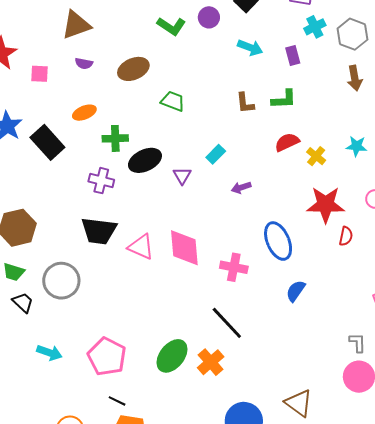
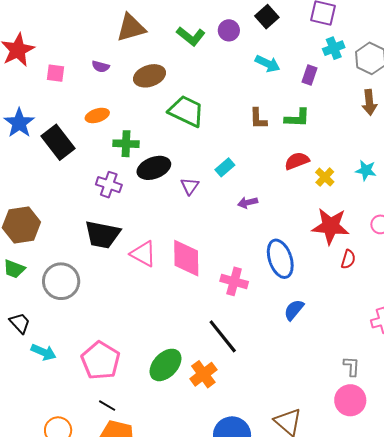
brown triangle: (76, 25) -> (131, 28), moved
purple rectangle: (293, 56) -> (310, 75), turned 30
green trapezoid: (173, 101) -> (186, 111), size x1.5
black trapezoid: (23, 302) -> (20, 323), moved

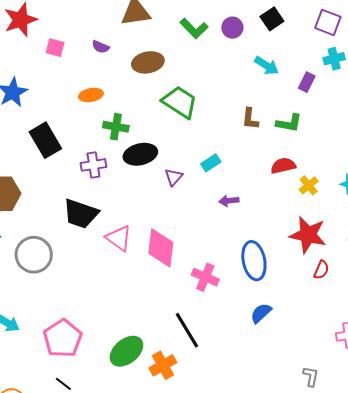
black rectangle: (58, 142) -> (45, 140), moved
purple cross: (109, 185) -> (93, 165), turned -35

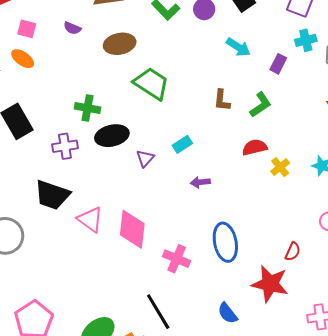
orange ellipse: (91, 95) -> (23, 59), moved, turned 45
green L-shape: (289, 123) -> (261, 105), turned -44
red star: (308, 235) -> (270, 284), moved
blue semicircle: (261, 313) -> (228, 313), moved, turned -85

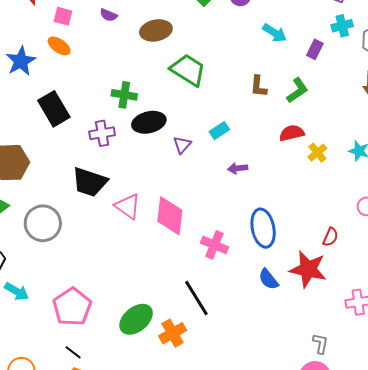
blue semicircle: (228, 313) -> (268, 279), moved

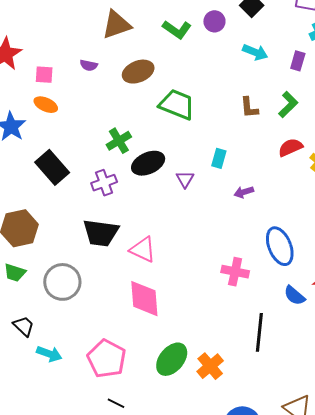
green cross: (124, 95) -> (119, 141), turned -30
cyan rectangle: (219, 131) -> (219, 158), turned -30
pink diamond: (170, 216) -> (144, 299), moved
black line: (196, 298) -> (259, 332), moved, turned 48

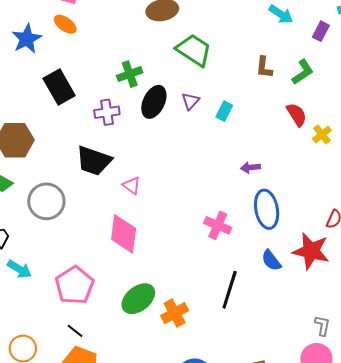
red semicircle: (290, 147) -> (297, 115), turned 70
black ellipse: (148, 163) -> (154, 102), turned -52
purple triangle: (185, 179) -> (190, 101), moved
purple arrow: (244, 192) -> (250, 167), moved
pink triangle: (143, 250) -> (132, 186), size x0.7

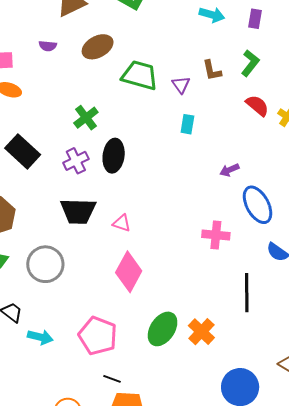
purple triangle: (190, 101) -> (181, 85), moved
black ellipse: (154, 102) -> (114, 156), moved
pink diamond: (124, 234) -> (129, 272), turned 39

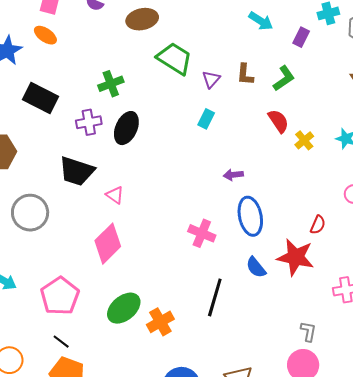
black rectangle: (23, 151) -> (40, 98), turned -32

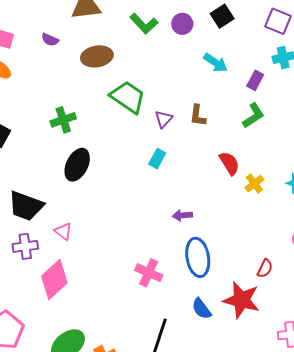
green L-shape: (284, 78) -> (253, 116), moved
purple cross: (89, 122) -> (25, 246), moved

